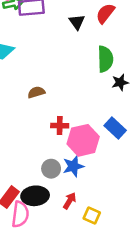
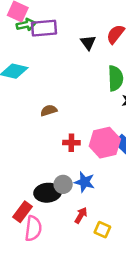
pink hexagon: (83, 140) -> (105, 143), moved
blue star: (73, 166) -> (85, 182), turned 30
black ellipse: (35, 196) -> (48, 193), moved

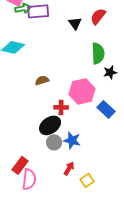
pink hexagon: (105, 143) -> (82, 91), moved
black ellipse: (48, 193) -> (50, 125), moved, turned -30
yellow square: (102, 230) -> (87, 180), turned 32

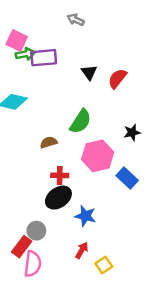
red semicircle: (98, 16) -> (117, 79), moved
green semicircle: (98, 53) -> (81, 121), moved, turned 35
red cross: (61, 107) -> (60, 175), moved
gray circle: (54, 142) -> (36, 231), moved

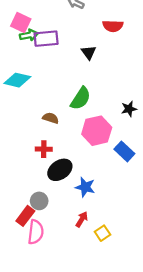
red semicircle: (117, 79) -> (113, 26), moved, turned -126
brown semicircle: (49, 142) -> (51, 118), turned 35
red cross: (60, 175) -> (44, 149), moved

